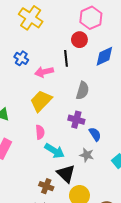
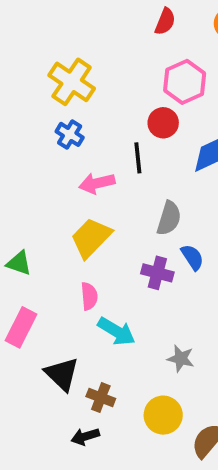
blue cross: (21, 58) -> (70, 134), moved
blue semicircle: (95, 134) -> (192, 257), moved
gray star: (87, 155) -> (181, 359), moved
black triangle: (66, 174) -> (62, 374), moved

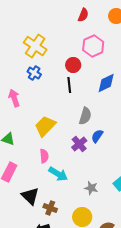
red circle: (163, 123) -> (73, 65), moved
pink arrow: (97, 183) -> (14, 98), moved, turned 84
blue semicircle: (192, 257) -> (97, 136), turned -112
purple cross: (157, 273) -> (79, 144), turned 35

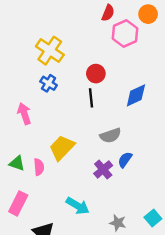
pink hexagon: (93, 46) -> (125, 34), moved
gray semicircle: (85, 116) -> (110, 135), turned 54
pink semicircle: (44, 156) -> (39, 167), moved

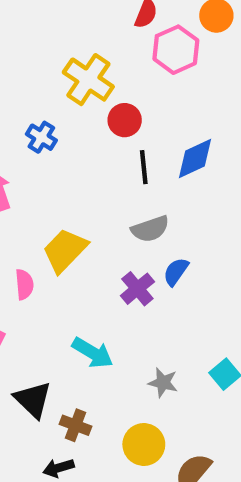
yellow cross: (50, 51) -> (88, 80), moved
black line: (91, 98) -> (144, 167), moved

